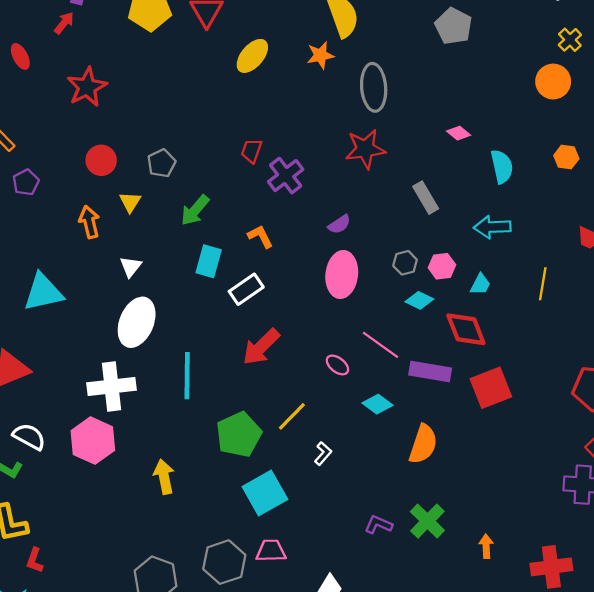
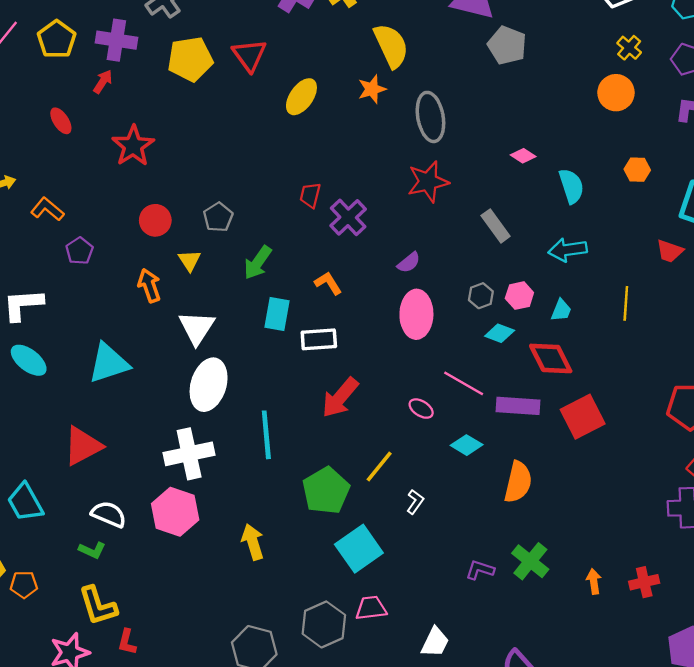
white triangle: (131, 267) -> (197, 328), size x1.6
white rectangle: (246, 289) -> (319, 339), turned 36
red cross: (551, 567) -> (644, 582), moved, size x0.7

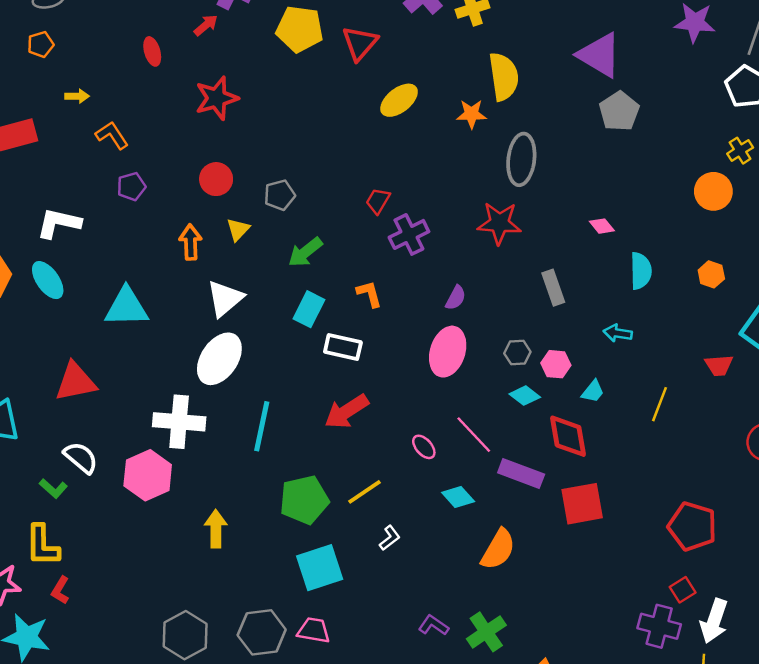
cyan arrow: (568, 250) -> (618, 333), size x0.7
red trapezoid: (670, 251) -> (719, 365), turned -40
purple semicircle: (409, 263) -> (456, 298), turned -40

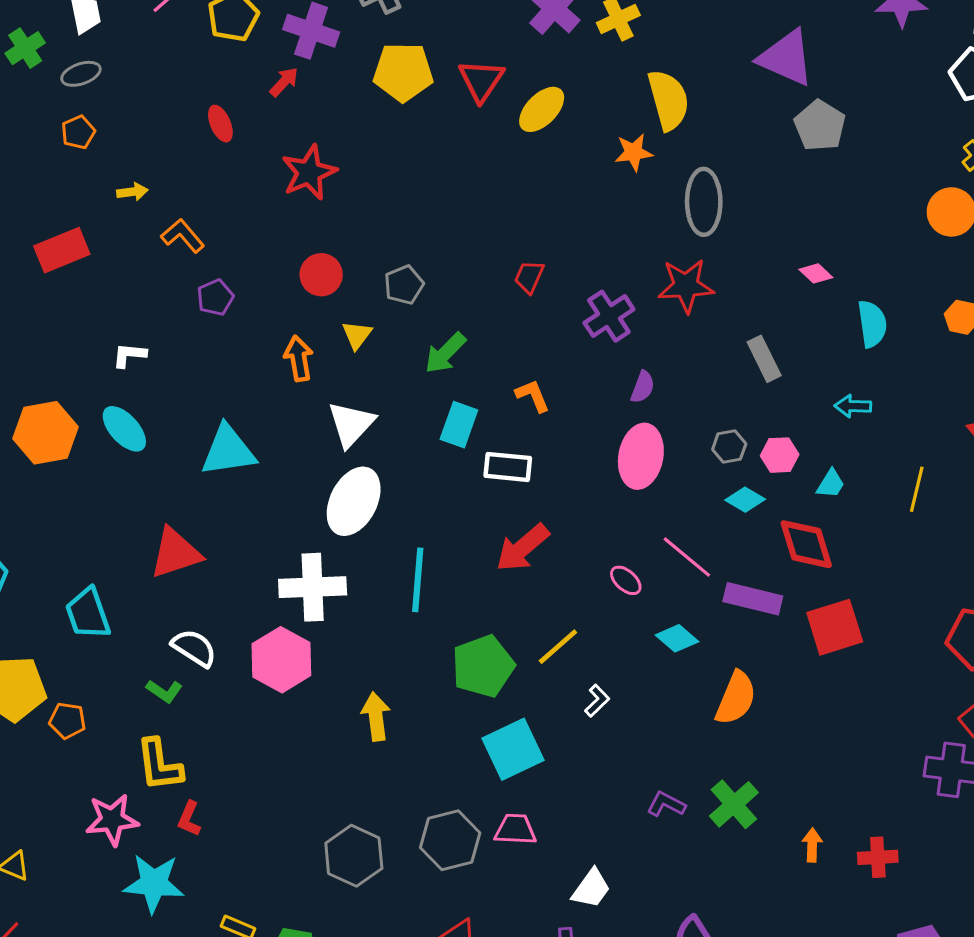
yellow ellipse: (399, 100) -> (542, 109), moved
white L-shape: (59, 223) -> (129, 355), size x0.6
purple cross: (409, 234) -> (609, 316), moved

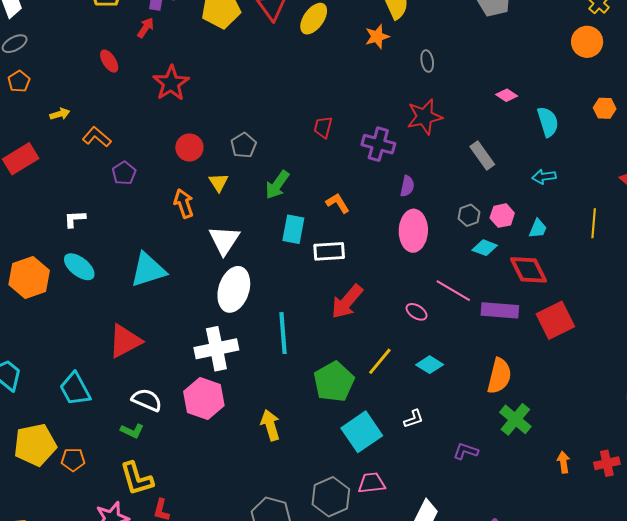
gray ellipse: (704, 202) -> (427, 61), size x0.5
purple cross: (609, 316) -> (378, 144), turned -32
cyan diamond: (677, 638) -> (430, 365), moved
white L-shape: (597, 701) -> (414, 419), moved, turned 35
green cross: (734, 804) -> (515, 419), moved

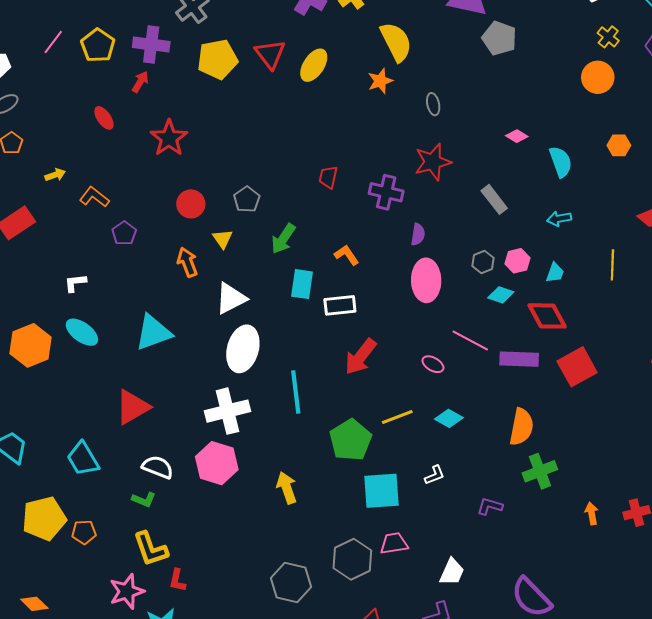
white triangle: (224, 240) -> (231, 298), turned 32
yellow line: (380, 361) -> (397, 417), turned 32
green cross: (515, 419) -> (540, 471), turned 32
cyan square: (362, 432) -> (381, 491), turned 33

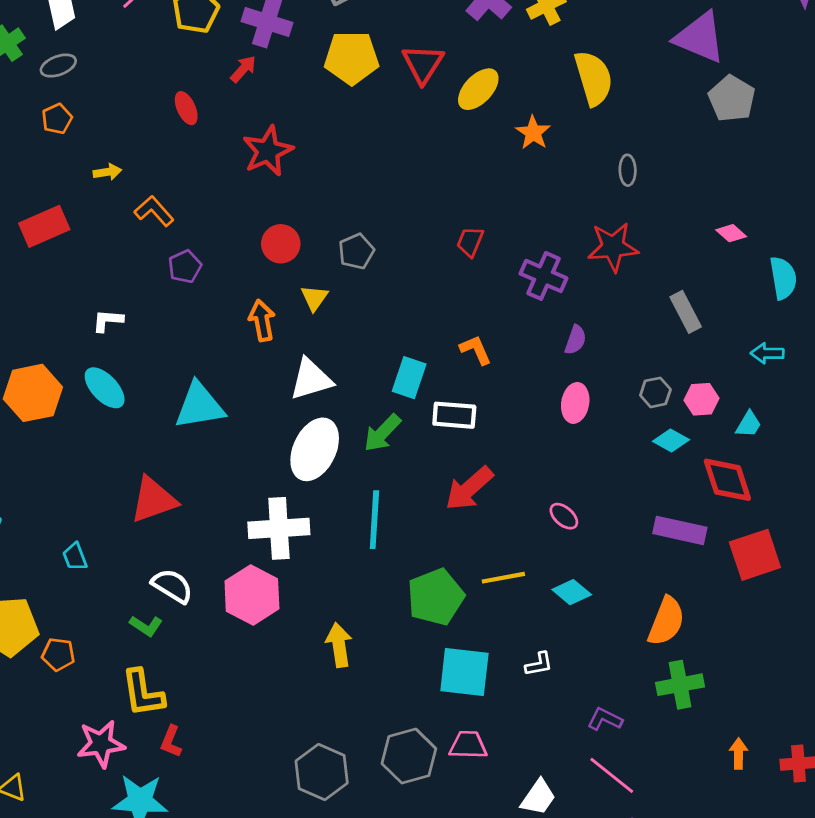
orange star: (380, 81) -> (533, 133), moved, turned -30
green arrow: (283, 239) -> (382, 433), moved
pink ellipse: (426, 280) -> (575, 403), size x0.7
pink line: (470, 341) -> (612, 775), moved
cyan trapezoid: (83, 459) -> (75, 557), size x0.6

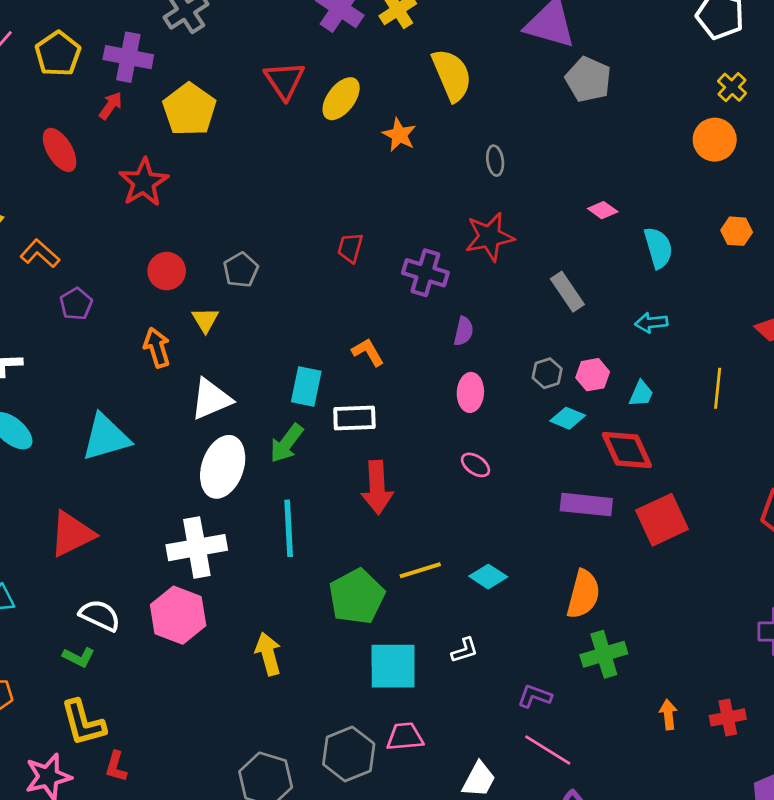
yellow pentagon: (352, 58) -> (189, 109), moved, turned -30
red ellipse: (186, 108) -> (60, 150), size x1.4
red arrow: (469, 488) -> (377, 487), turned -45
pink ellipse: (564, 516) -> (476, 465), moved

